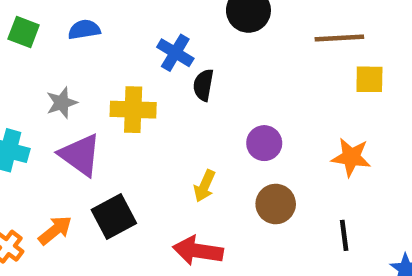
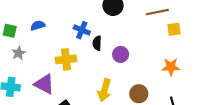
gray star: (62, 103) -> (19, 53), moved
purple circle: (264, 143) -> (121, 54), moved
yellow arrow: (205, 186) -> (104, 90), size x1.5

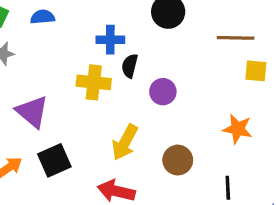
blue cross: (82, 30) -> (110, 40), turned -35
yellow cross: (66, 59) -> (94, 82), moved

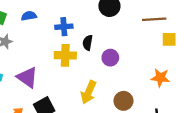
blue cross: (110, 40) -> (64, 27), moved

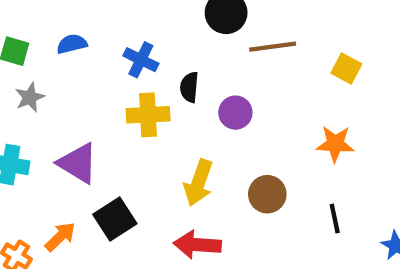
brown line: (154, 19) -> (273, 47), moved
blue cross: (64, 27) -> (141, 60), turned 35
yellow square: (169, 39) -> (346, 69), turned 32

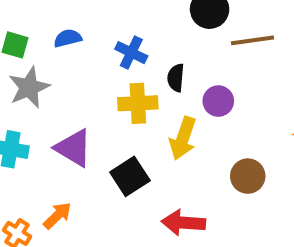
gray star: (30, 97) -> (29, 87), size x1.5
yellow arrow: (198, 183) -> (183, 138), moved
black square: (115, 219) -> (130, 176), moved

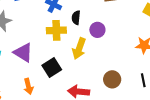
brown circle: (248, 176) -> (112, 79), moved
orange arrow: (57, 216) -> (28, 86), moved, turned 119

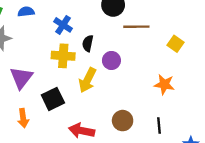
purple triangle: (23, 52) -> (21, 78), turned 30

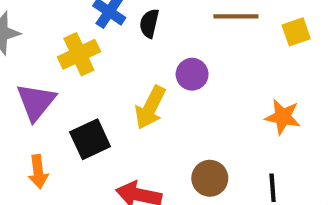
black semicircle: (88, 43) -> (149, 23), moved
yellow square: (176, 44) -> (296, 32), moved, turned 35
yellow cross: (63, 56) -> (79, 54), moved, turned -30

